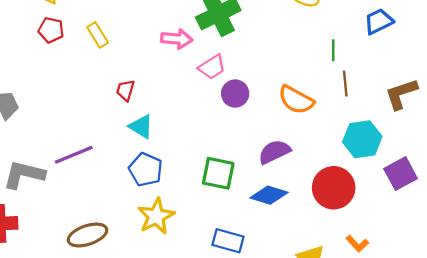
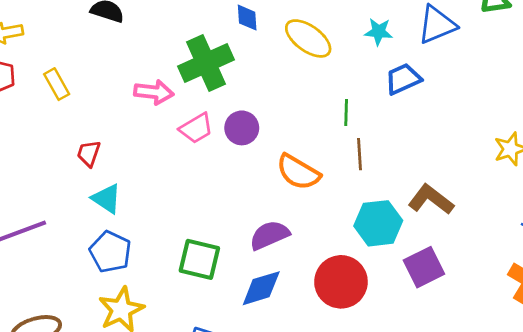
purple circle: (235, 94) -> (242, 128), moved
brown L-shape: (401, 94) -> (431, 199), moved, turned 54
blue diamond: (269, 195) -> (261, 288), turned -36

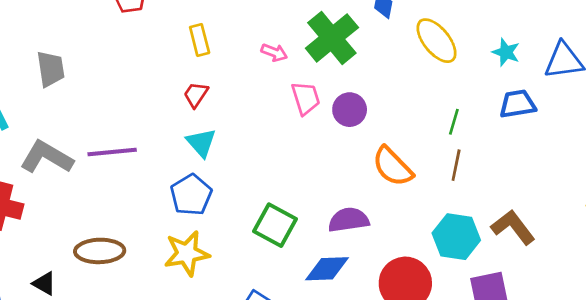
green cross: (206, 63) -> (332, 38), turned -30
yellow rectangle: (57, 84) -> (200, 40), moved
pink arrow: (154, 92) -> (274, 53), size x0.7
pink trapezoid: (196, 128) -> (306, 98), turned -92

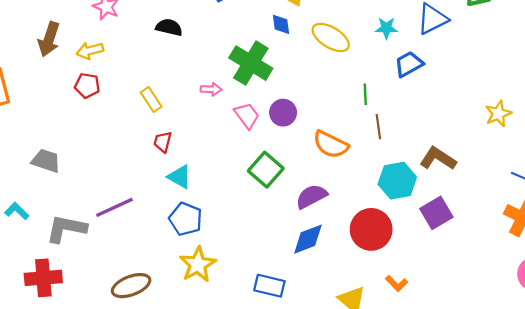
gray trapezoid: (51, 69) -> (46, 161), turned -44
green square: (275, 225) -> (266, 170), moved, turned 32

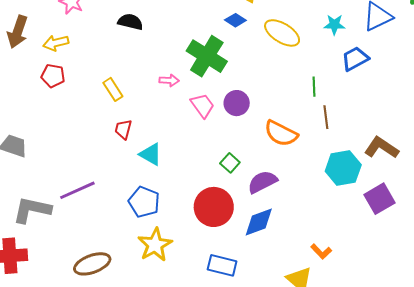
blue diamond: (281, 24) -> (235, 20), turned -50
green square: (266, 170) -> (230, 163), moved, size x0.6
cyan triangle: (179, 177) -> (151, 154), moved
red circle: (371, 229) -> (214, 207), moved
orange L-shape: (397, 283) -> (321, 252), moved

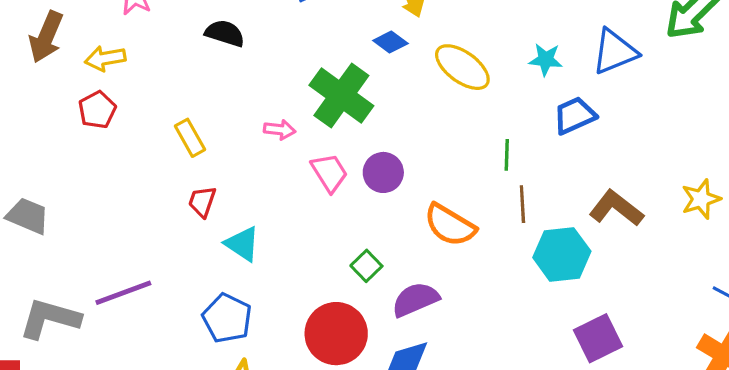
red pentagon: (53, 76) -> (97, 110), turned 30
brown L-shape: (381, 148) -> (616, 208), moved
cyan hexagon: (343, 168) -> (562, 254), moved

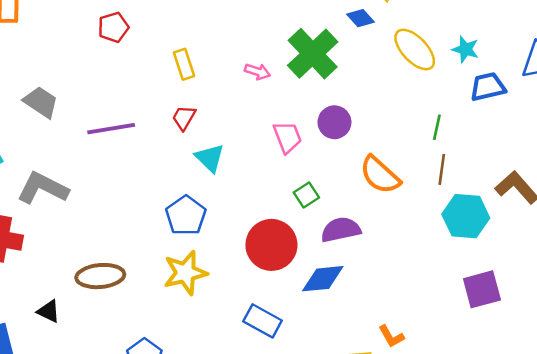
cyan star: (546, 60) -> (465, 49), moved
blue trapezoid: (575, 115) -> (488, 87), moved
pink trapezoid: (329, 173) -> (287, 137), moved
purple line: (123, 293) -> (111, 129), moved

